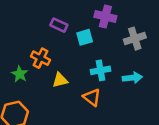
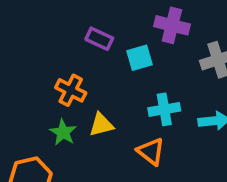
green star: (20, 74) -> (63, 132), moved

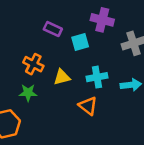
yellow triangle: (101, 125) -> (62, 77), moved
green star: (63, 132) -> (28, 93), turned -30

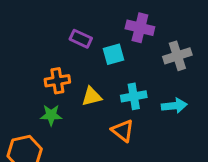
orange cross: (33, 64) -> (57, 81), turned -36

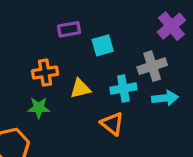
purple cross: (140, 28) -> (171, 26), moved, turned 36
purple rectangle: (81, 39) -> (69, 29), turned -35
gray cross: (177, 56) -> (152, 66), moved

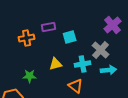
gray cross: (152, 66) -> (101, 50), turned -30
orange cross: (45, 73) -> (27, 38), moved

